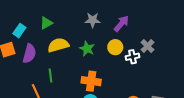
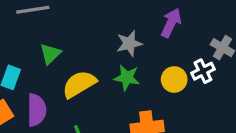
gray star: (93, 20) -> (129, 44), moved
yellow circle: (115, 47) -> (174, 79), moved

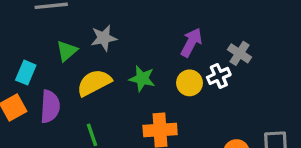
purple arrow: (171, 23) -> (191, 42), moved
gray star: (129, 44) -> (104, 38), moved

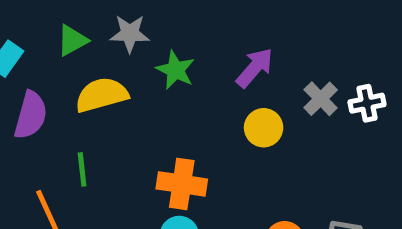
white cross: (219, 76) -> (367, 103), moved
green star: (142, 79) -> (175, 70), moved
yellow circle: (190, 83) -> (264, 128), moved

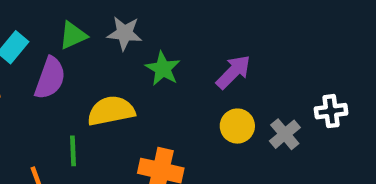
yellow semicircle: (102, 95) -> (111, 111), moved
gray cross: (321, 99) -> (285, 134), moved
purple semicircle: (31, 115) -> (50, 78), moved

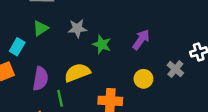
green triangle: (73, 35) -> (41, 28), moved
purple semicircle: (50, 78) -> (40, 79), moved
yellow circle: (237, 126) -> (143, 79), moved

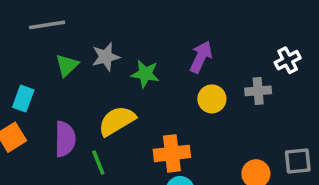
green triangle: (41, 28) -> (67, 65), moved
gray cross: (175, 69) -> (258, 91), turned -35
yellow circle: (143, 79) -> (212, 99), moved

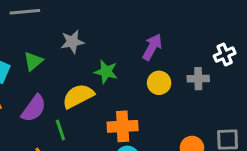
green triangle: (67, 65) -> (33, 61), moved
green star: (145, 74) -> (106, 72), moved
purple semicircle: (65, 139) -> (34, 108), turned 32

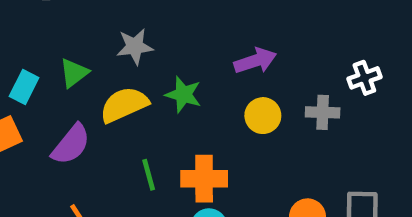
purple arrow: (152, 47) -> (255, 61), turned 40
yellow semicircle: (78, 96) -> (124, 105), moved
green line: (60, 130) -> (149, 175), moved

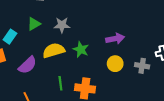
green triangle: (74, 73) -> (34, 24), moved

